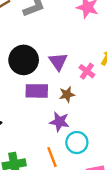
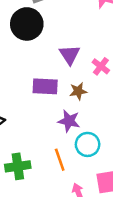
black circle: (24, 60) -> (27, 24), moved

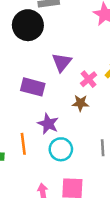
brown star: (78, 91) -> (81, 103), moved
orange line: (60, 160) -> (23, 144), moved

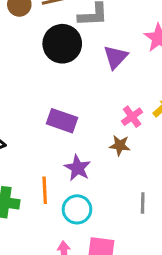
purple triangle: (62, 62) -> (116, 57), moved
cyan circle: (61, 149) -> (77, 209), moved

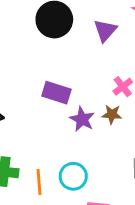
purple star: (78, 168) -> (82, 119), moved
orange line: (45, 190) -> (39, 182), moved

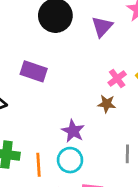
purple rectangle: (56, 93) -> (34, 71), moved
purple star: (82, 119) -> (73, 131), moved

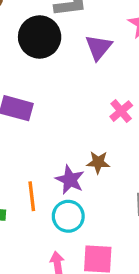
brown star: (107, 104) -> (98, 162), moved
orange line: (38, 165) -> (32, 196), moved

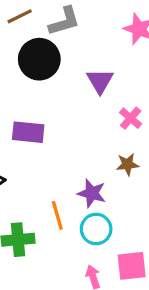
purple triangle: (99, 47) -> (100, 81), moved
brown star: (98, 162) -> (127, 164), moved

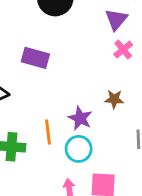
purple triangle: (100, 81) -> (116, 19), moved
pink cross: (131, 118) -> (123, 50), moved

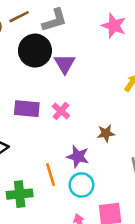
purple triangle: (116, 19) -> (65, 64), moved
pink cross: (123, 50) -> (61, 111), moved

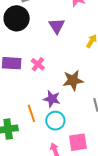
purple triangle: (65, 64) -> (57, 26), moved
brown star: (106, 133) -> (73, 80), size x1.5

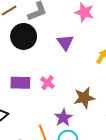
purple star: (52, 99) -> (63, 118), turned 30

